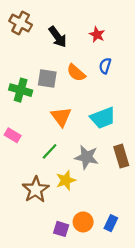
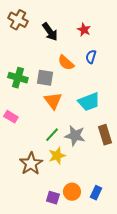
gray square: (47, 79) -> (45, 78), moved
green line: (50, 151) -> (52, 135), moved

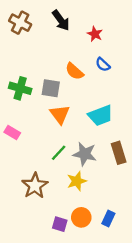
black arrow: (50, 32) -> (61, 20), moved
blue semicircle: (91, 57) -> (103, 65), turned -64
yellow star: (57, 156) -> (77, 181), moved

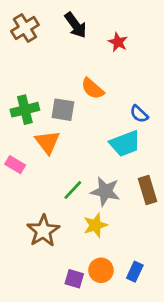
brown cross: (20, 23) -> (25, 28), turned 30
blue semicircle: (103, 65) -> (139, 114), moved
green cross: (20, 88) -> (25, 110), turned -30
orange triangle: (60, 114) -> (47, 142), moved

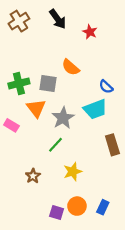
gray star: (105, 191) -> (63, 118), moved, turned 30
brown star: (43, 231) -> (33, 176), size x0.6

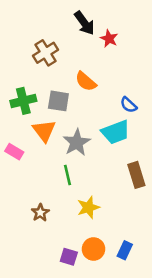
black arrow: (58, 19) -> (84, 23), moved
brown cross: (19, 21) -> (45, 53), moved
green line: (55, 145) -> (68, 175), turned -56

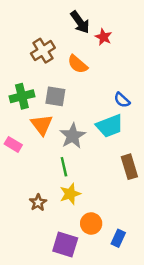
orange semicircle: (86, 81) -> (78, 64), moved
yellow star: (88, 207) -> (70, 194), moved
orange circle: (94, 249) -> (91, 223), moved
purple square: (69, 257) -> (65, 244), size x1.5

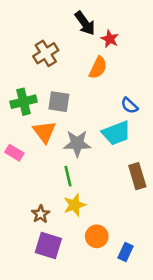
orange semicircle: (78, 64) -> (98, 68), moved, turned -105
gray star: (73, 136) -> (77, 144), turned 30
purple square: (65, 244) -> (48, 245), moved

